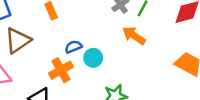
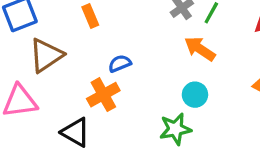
cyan circle: (93, 58) -> (195, 95), moved

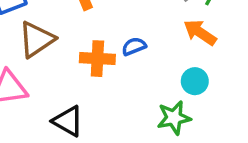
blue semicircle: (120, 64) -> (134, 46), moved
orange cross: (103, 95) -> (97, 59), moved, turned 32

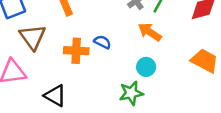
brown triangle: (37, 39) -> (33, 37), turned -32
blue semicircle: (134, 46) -> (102, 42), turned 49

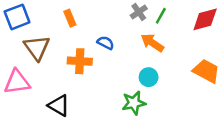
blue semicircle: (102, 42) -> (106, 43), moved

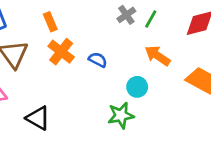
blue semicircle: (106, 43) -> (98, 60), moved
orange arrow: (152, 43) -> (158, 56), moved
orange cross: (80, 61) -> (61, 52), moved, turned 35

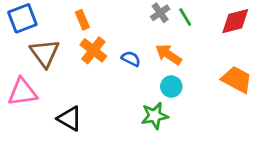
green line: (151, 19) -> (185, 17), turned -60
orange arrow: (158, 56) -> (169, 55), moved

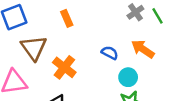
orange cross: (93, 50) -> (64, 67), moved
cyan circle: (171, 87) -> (128, 77), moved

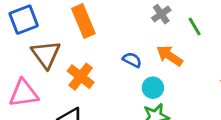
green line: (157, 16) -> (195, 27), moved
orange rectangle: (67, 18) -> (83, 21), size x1.6

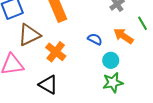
green line: (195, 27) -> (142, 23), moved
brown triangle: (46, 54) -> (29, 35), turned 40

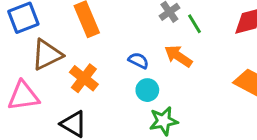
green line: (142, 23) -> (195, 24), moved
cyan circle: (111, 60) -> (147, 90), moved

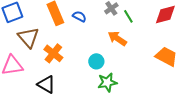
brown triangle: (47, 55) -> (28, 37), turned -45
blue semicircle: (138, 61) -> (79, 16), moved

